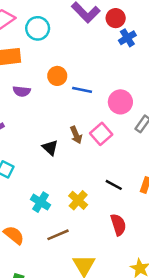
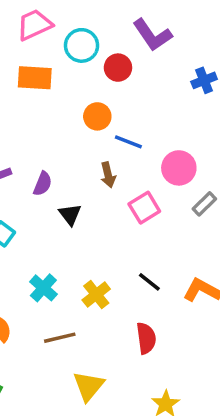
red circle: (116, 18) -> (118, 68), moved
purple semicircle: (22, 91) -> (43, 184), moved, turned -84
brown arrow: (76, 135) -> (108, 175), moved

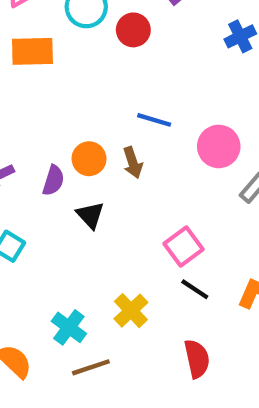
orange circle: (97, 116) -> (89, 159), moved
pink square: (144, 208) -> (184, 246), moved
cyan cross: (43, 288) -> (69, 327), moved

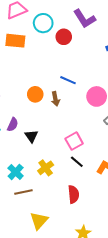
purple semicircle: (53, 180) -> (13, 125), moved
black triangle: (90, 215) -> (31, 136), moved

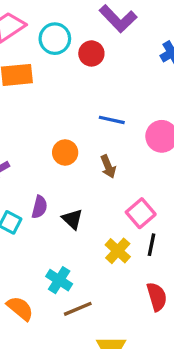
brown arrow: (55, 99) -> (108, 167), moved
black line: (77, 162) -> (152, 245), turned 72
yellow cross: (46, 168) -> (118, 251), moved

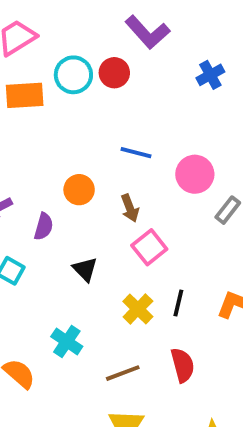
cyan circle: (55, 39) -> (73, 75), moved
purple semicircle: (39, 207) -> (44, 226), moved
pink square: (141, 213) -> (149, 247), moved
brown line: (78, 309) -> (123, 373), moved

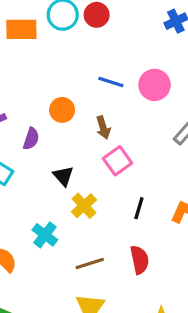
pink circle: (195, 174) -> (155, 85), moved
yellow cross: (138, 309) -> (84, 206), moved

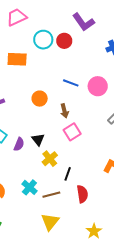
orange rectangle: (21, 29) -> (17, 59), moved
purple semicircle: (31, 139) -> (19, 144), moved
black line: (139, 208) -> (68, 174), moved
cyan cross: (45, 235) -> (29, 187), moved

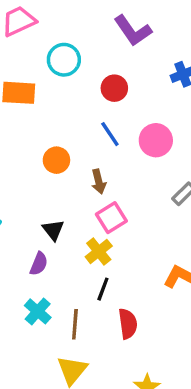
red circle: (64, 41) -> (114, 88), moved
blue line: (71, 83) -> (110, 134), turned 35
purple semicircle: (19, 144) -> (39, 264), moved
yellow cross: (50, 159) -> (99, 251), moved
brown line: (51, 195) -> (75, 324), turned -72

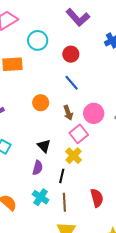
pink circle: (156, 140) -> (94, 113), moved
black line: (103, 289) -> (62, 176), moved

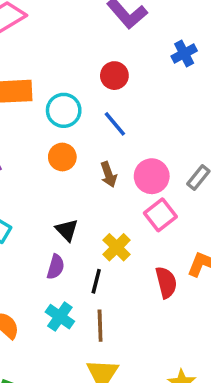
cyan circle: (38, 40) -> (64, 110), moved
pink square: (79, 134) -> (160, 215), moved
red semicircle: (97, 198) -> (166, 282), moved

